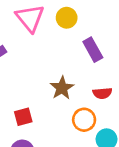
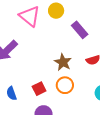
orange circle: (84, 120) -> (65, 85), moved

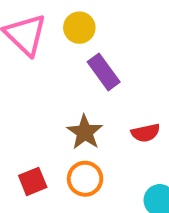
purple rectangle: (80, 30) -> (104, 72), moved

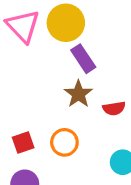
yellow circle: (79, 28) -> (66, 23), size x1.5
brown star: (85, 132) -> (78, 94), moved

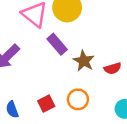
purple rectangle: (83, 59) -> (57, 44), moved

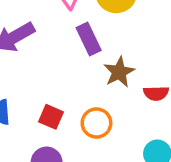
red square: (46, 104) -> (51, 117), turned 35

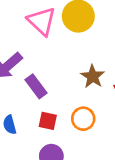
purple rectangle: (89, 39) -> (36, 86), moved

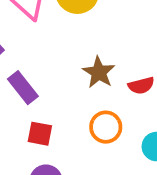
orange circle: (83, 119) -> (106, 127), moved

